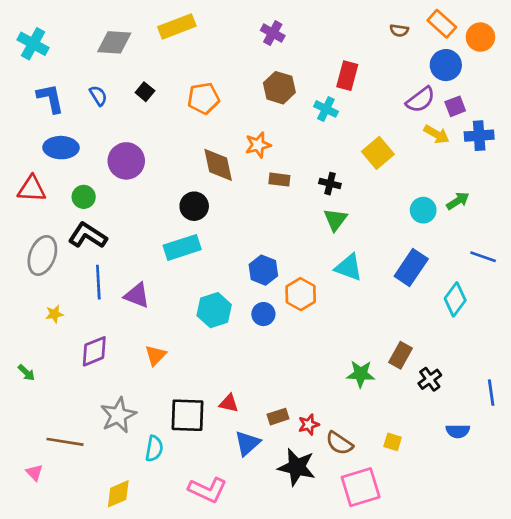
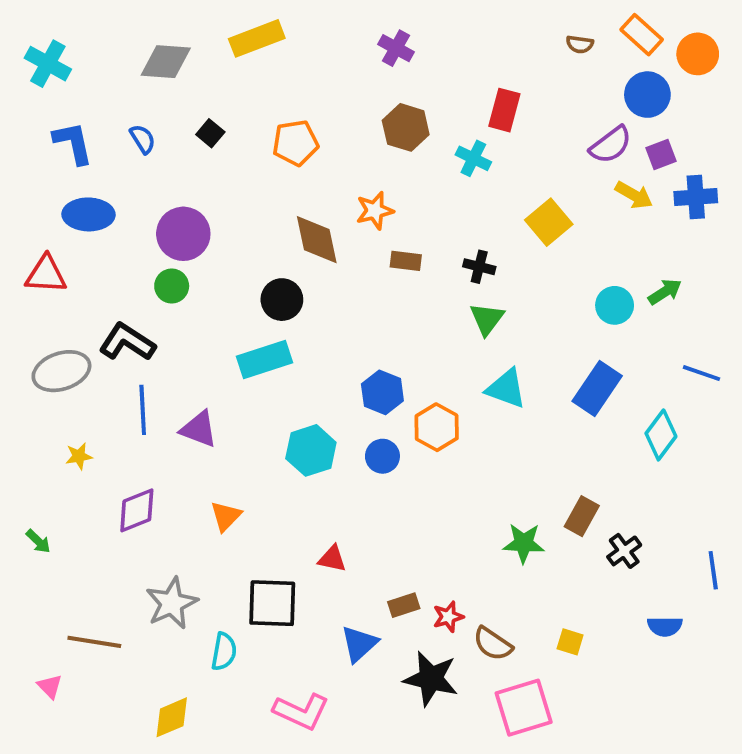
green circle: (84, 197) -> (172, 286), moved
gray ellipse: (42, 255) -> (61, 371), turned 51
red triangle: (229, 403) -> (332, 559), moved

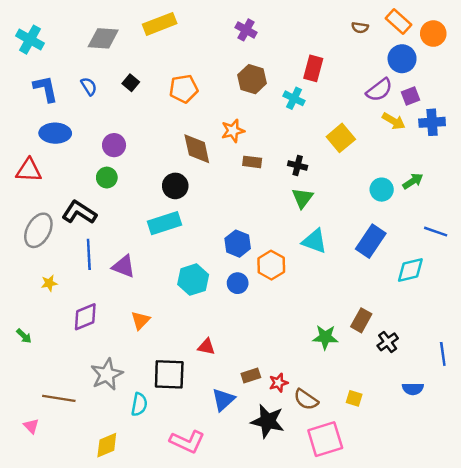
purple circle: (183, 234) -> (114, 145), size x0.7
gray ellipse: (61, 371) -> (38, 230), turned -44
cyan diamond: (661, 435) -> (410, 270), turned 40

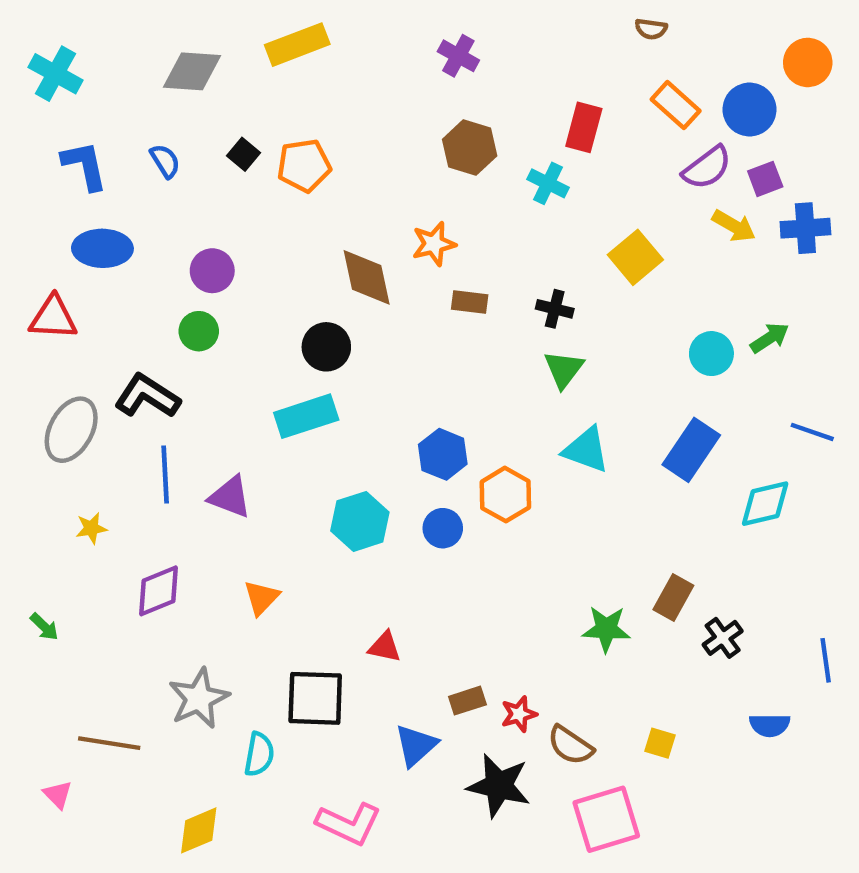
orange rectangle: (398, 22) -> (676, 105), moved
brown semicircle: (360, 28) -> (651, 29), moved
orange pentagon: (184, 89) -> (304, 165), moved

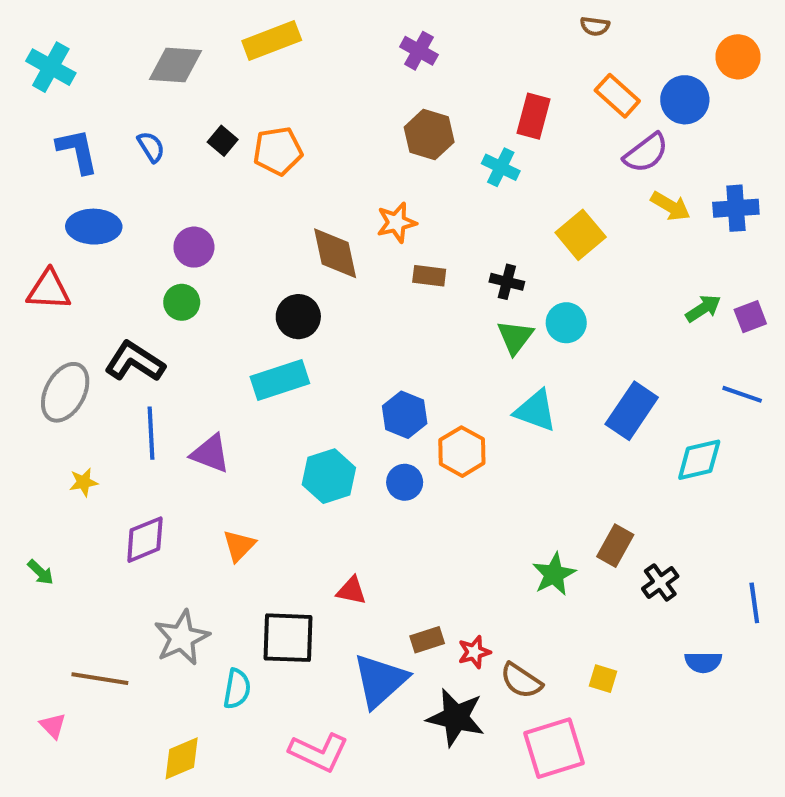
purple square: (765, 179) -> (750, 317), moved
cyan circle: (711, 354) -> (566, 323), moved
green star: (606, 629) -> (554, 574), turned -30
blue triangle: (416, 745) -> (380, 681), size x1.4

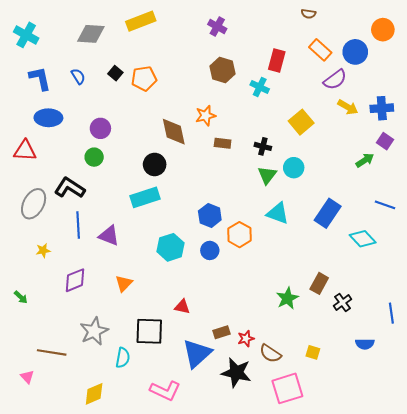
purple square: (750, 317) -> (385, 141), moved, turned -35
cyan diamond: (699, 460) -> (363, 239), turned 60

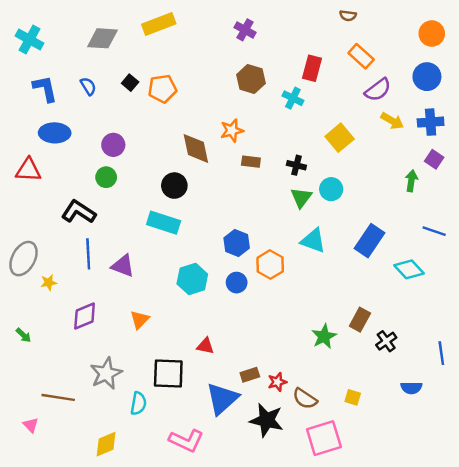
blue circle: (355, 52) -> (427, 77), moved
green arrow: (365, 160) -> (411, 181), turned -48
cyan rectangle: (145, 197) -> (164, 223), turned 36
gray ellipse: (34, 204) -> (24, 259), moved

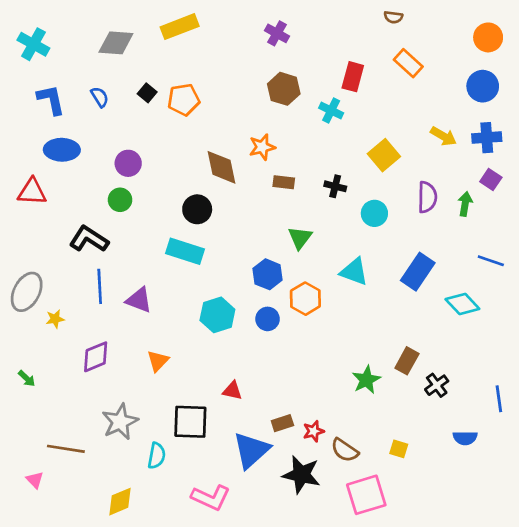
purple semicircle: (378, 90) -> (427, 197), moved, turned -52
green triangle: (301, 198) -> (300, 238), moved

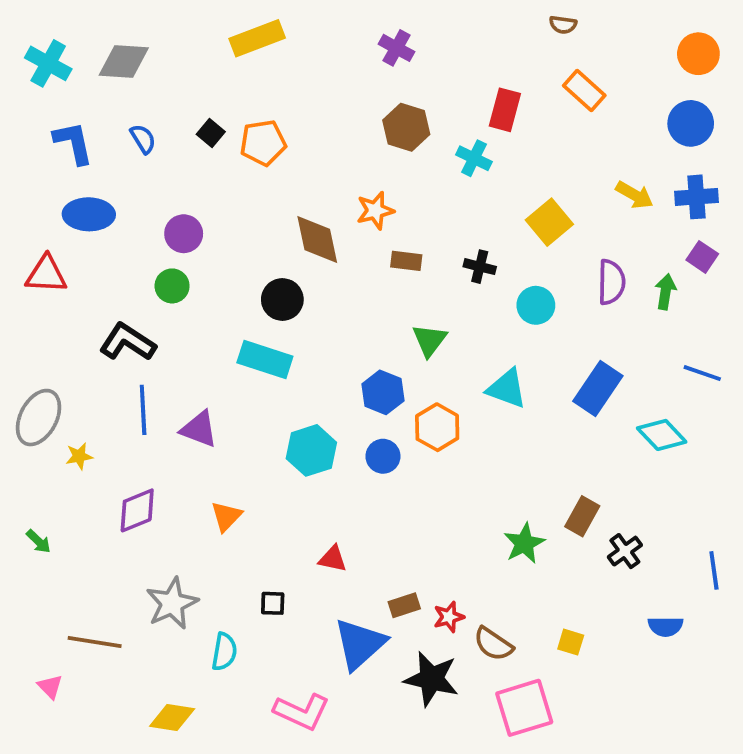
gray diamond: (116, 43) -> (124, 61), moved
black square: (190, 422) -> (273, 603), size x0.5
yellow diamond: (120, 502) -> (172, 717), turned 32

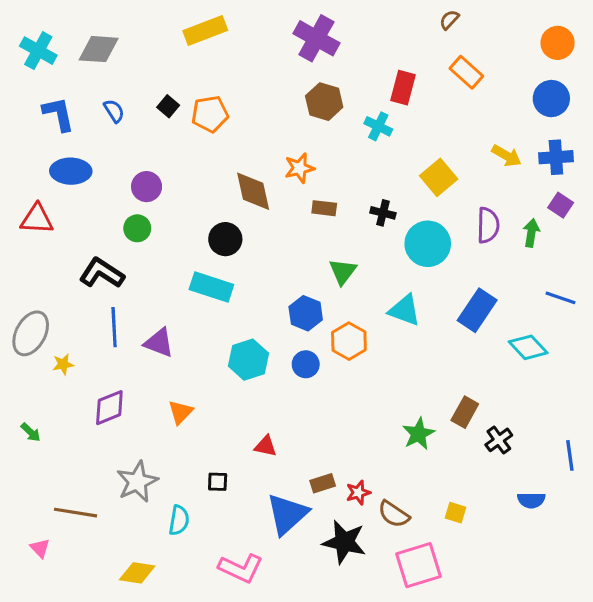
brown semicircle: (563, 25) -> (449, 20), turned 125
purple cross: (397, 48) -> (316, 38), size x1.6
cyan circle: (536, 305) -> (428, 244), size x1.5

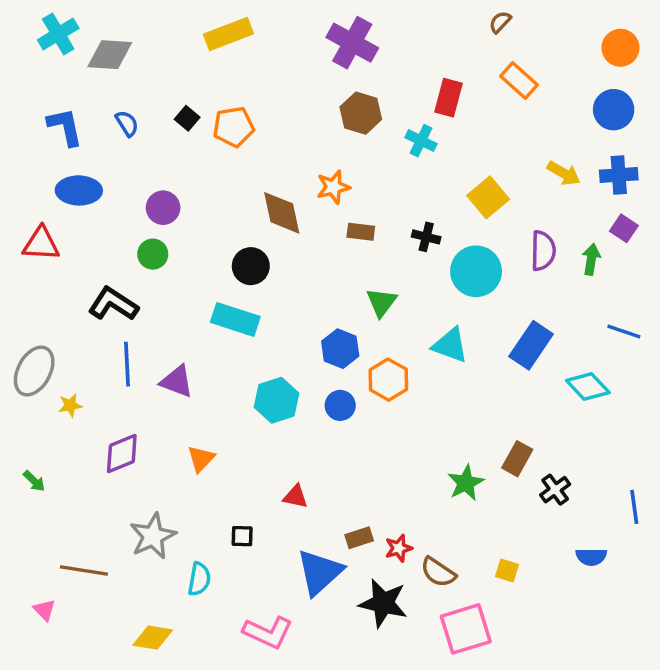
cyan cross: (38, 51) -> (58, 34), moved, turned 30

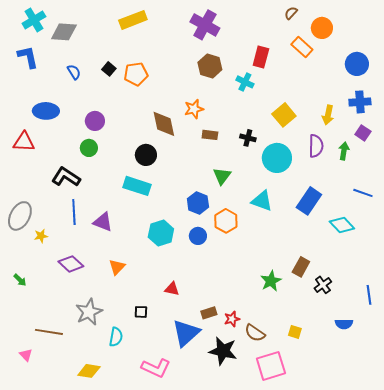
orange circle: (620, 48) -> (322, 28), moved
blue L-shape: (65, 127) -> (28, 57), moved
yellow arrow: (564, 173) -> (328, 115), moved, turned 72
purple diamond: (122, 454) -> (71, 264), turned 65

